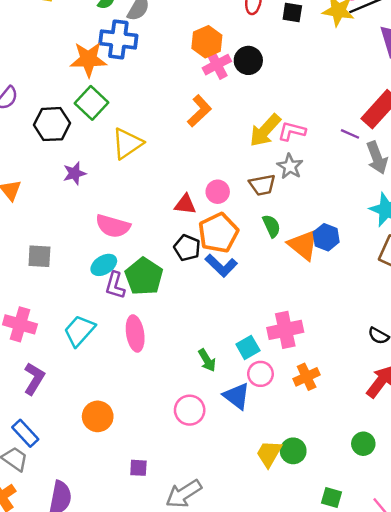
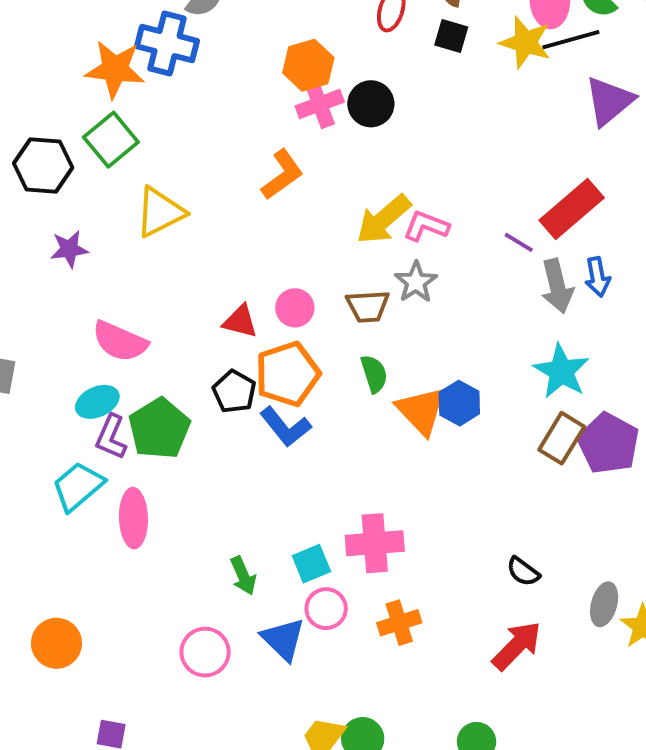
cyan trapezoid: (79, 331) -> (78, 486), moved

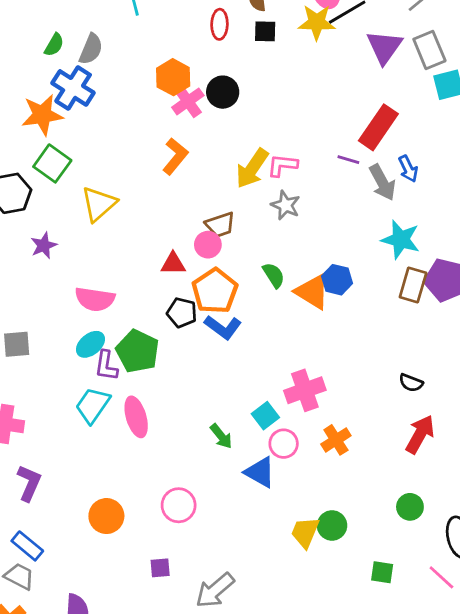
blue cross: (167, 44) -> (73, 88), turned 33
brown trapezoid: (368, 306) -> (220, 225), moved
pink circle: (205, 652) -> (179, 505), moved

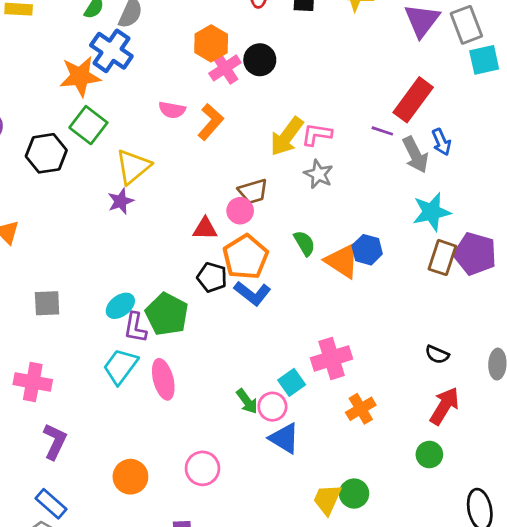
cyan star: (401, 240) -> (432, 212), turned -30
purple star: (44, 246) -> (121, 201), moved
pink semicircle: (95, 299) -> (172, 110), moved, size x0.7
pink circle: (284, 444) -> (272, 407), moved
green circle: (410, 507) -> (429, 455), moved

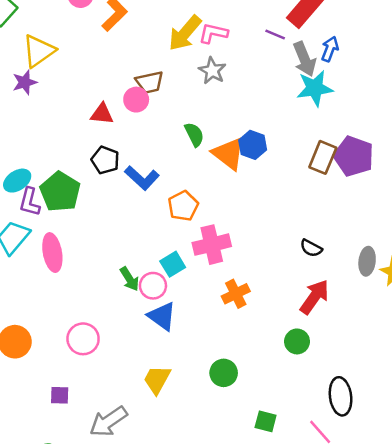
blue arrow: (441, 142) -> (330, 49), turned -140
cyan star: (432, 212) -> (315, 88), moved
orange pentagon: (245, 257) -> (183, 206), moved, size x0.7
yellow trapezoid: (327, 499) -> (157, 380), moved

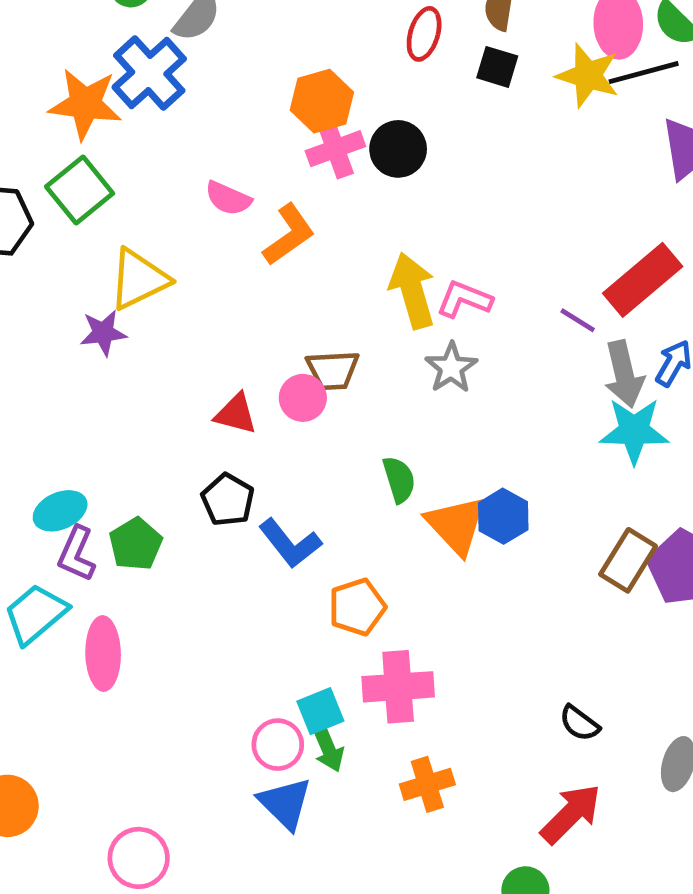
yellow arrow: (185, 33) -> (412, 291), turned 114
green pentagon: (60, 192) -> (136, 544), size x0.7
green arrow: (129, 279) -> (328, 748), moved
pink circle: (83, 339) -> (139, 858), moved

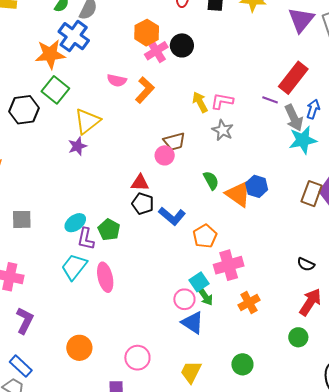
yellow arrow: (412, 291) -> (200, 102), size x0.7
red triangle: (236, 414) -> (140, 183), moved

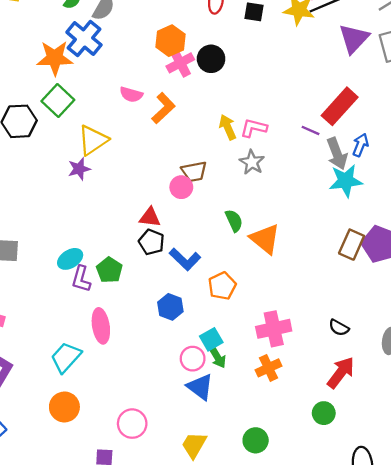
blue hexagon: (257, 186) -> (170, 307), moved
pink cross: (229, 265) -> (274, 329), moved
cyan trapezoid: (74, 267) -> (66, 357), moved

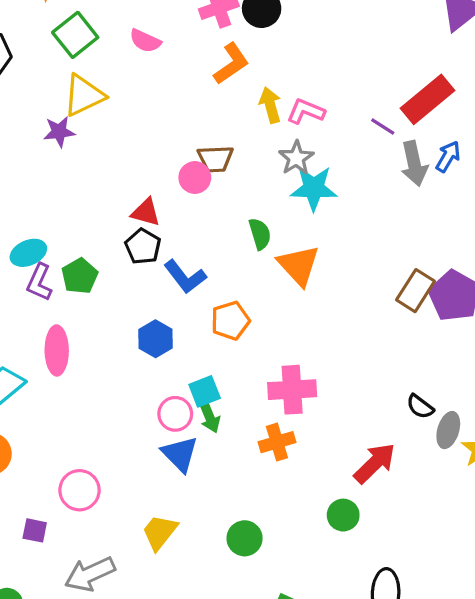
green square: (58, 101) -> (75, 35), moved
orange L-shape: (163, 108) -> (231, 64), moved
cyan star: (346, 181) -> (314, 188), moved
black semicircle: (339, 328) -> (420, 407), moved

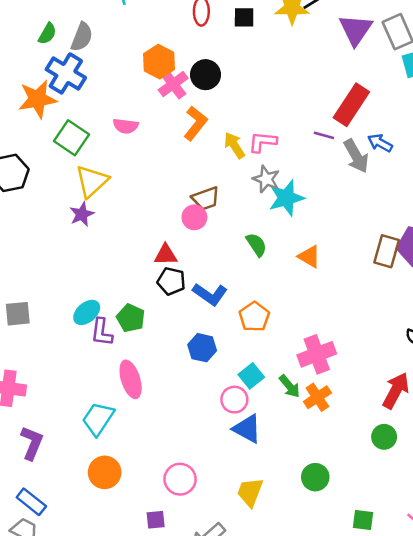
blue arrow: (448, 156) -> (380, 143), turned -75
orange triangle: (299, 265) -> (309, 257), moved, size x0.7
green arrow: (209, 417) -> (290, 386), moved

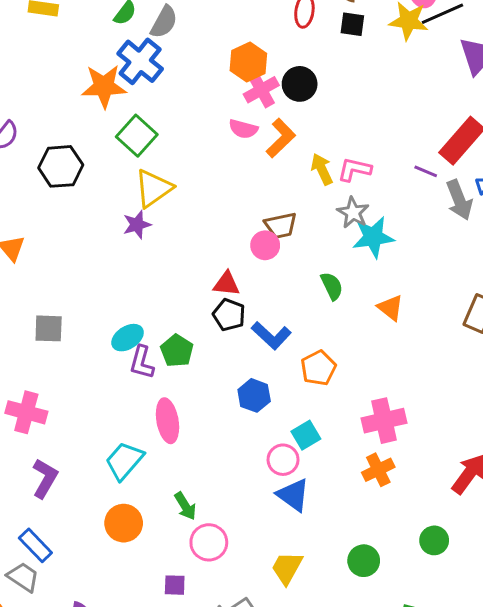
pink semicircle: (126, 126) -> (243, 129), moved
green arrow: (290, 386) -> (185, 506), moved
green circle: (384, 437) -> (434, 540), moved

